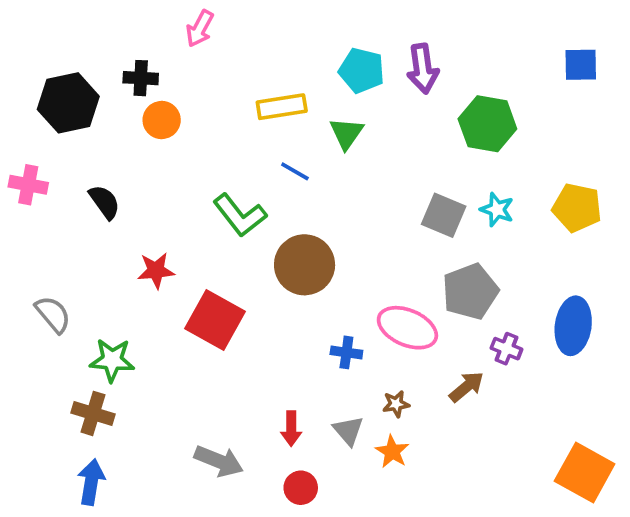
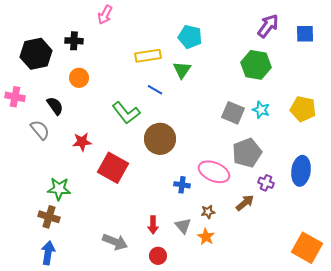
purple arrow: (423, 69) -> (268, 26), moved, turned -135
orange circle: (162, 120) -> (79, 78), moved
gray semicircle: (53, 314) -> (40, 130), moved

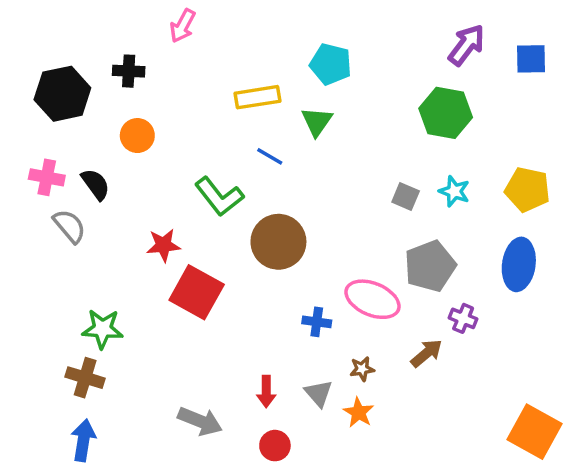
pink cross: (15, 97) -> (47, 177), moved
gray square: (233, 113) -> (406, 196), size x0.7
red star: (82, 142) -> (163, 245), moved
blue ellipse: (301, 171) -> (519, 264), moved

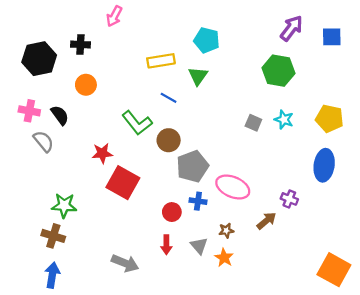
brown circle: (278, 242) -> (169, 140), moved, size x0.7
gray pentagon: (430, 266) -> (193, 166), moved
red circle: (275, 446) -> (172, 212), moved

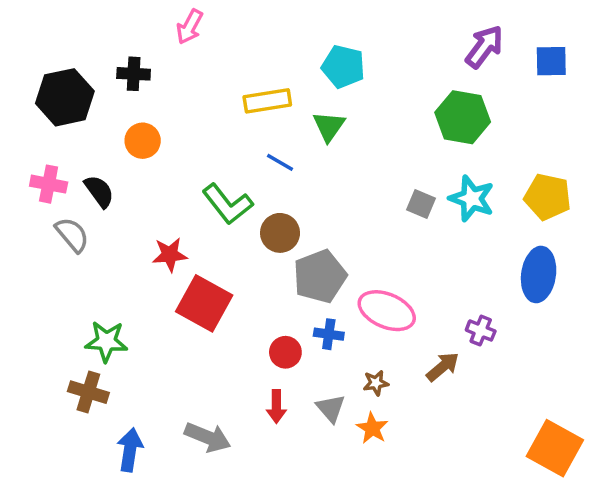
cyan star: (284, 120) -> (472, 199), size x1.4
blue arrow: (52, 275) -> (130, 450), moved

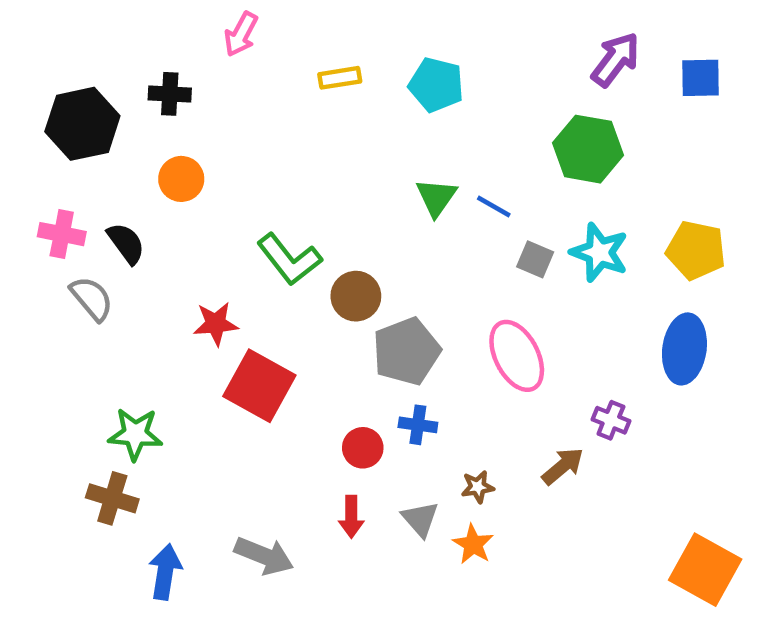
yellow rectangle: (267, 101) -> (340, 78), moved, size x0.7
green triangle: (329, 126) -> (436, 197), moved
blue line: (280, 162) -> (494, 207), moved
pink ellipse: (387, 311) -> (517, 356), moved, turned 40

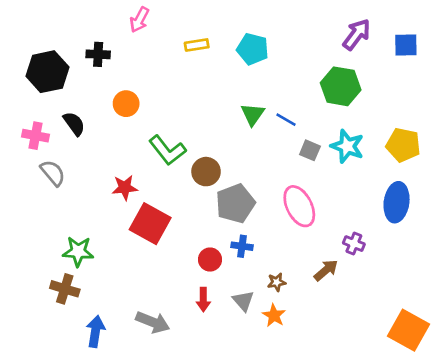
orange circle: (181, 179) -> (126, 104), moved
black semicircle: (126, 243) -> (74, 124), moved

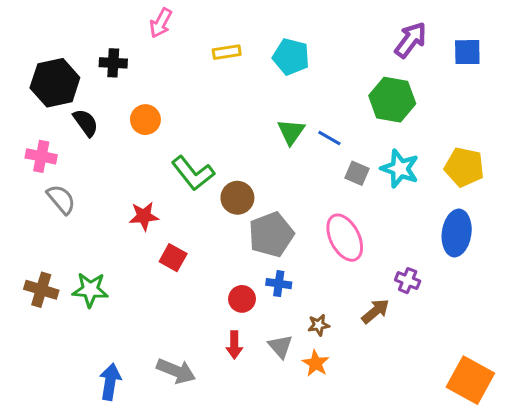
black semicircle: (74, 124) -> (86, 123), moved
red square: (150, 224) -> (173, 258), size x0.6
brown cross: (65, 289) -> (41, 290), moved

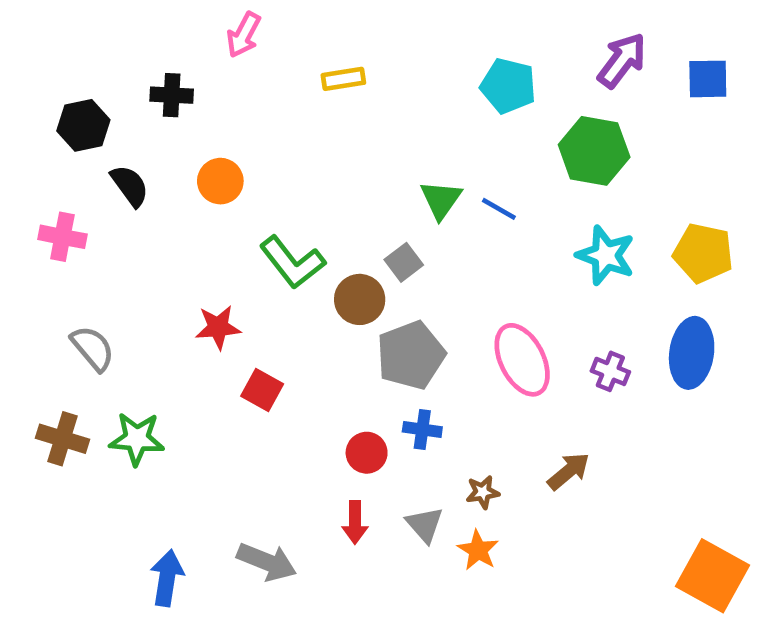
cyan pentagon: (291, 57) -> (508, 86), moved
black hexagon: (55, 83) -> (83, 125), size x0.7
gray square: (357, 173) -> (404, 262), moved, turned 30
gray semicircle: (61, 199) -> (93, 348), moved
purple cross: (408, 281) -> (610, 371), moved

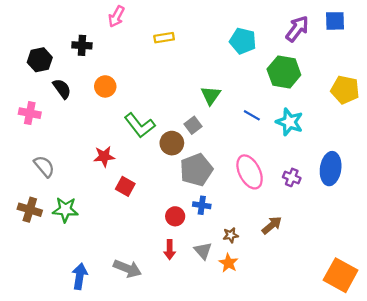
blue square: (708, 79) -> (335, 21), moved
blue line: (499, 209) -> (252, 115), moved
yellow pentagon: (703, 253) -> (345, 90), moved

